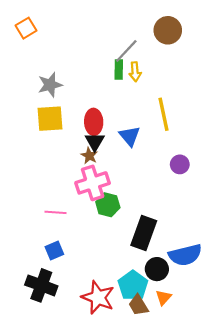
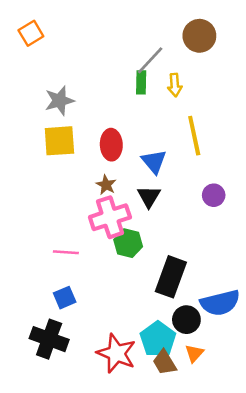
yellow arrow: (135, 72) -> (175, 85), moved
black triangle: (95, 142) -> (149, 196), moved

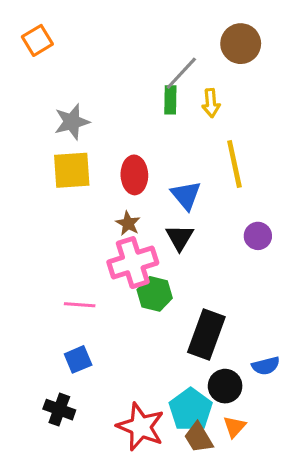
blue semicircle: (220, 303) -> (266, 366), size x0.6
black cross: (49, 339) -> (59, 410), size x0.7

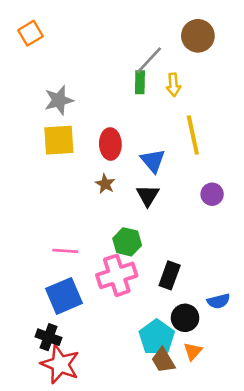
pink cross: (133, 263) -> (117, 275), moved
black rectangle: (206, 334) -> (170, 275), size x0.7
blue square: (78, 359) -> (64, 296), size x1.6
red star: (141, 427) -> (60, 364), moved

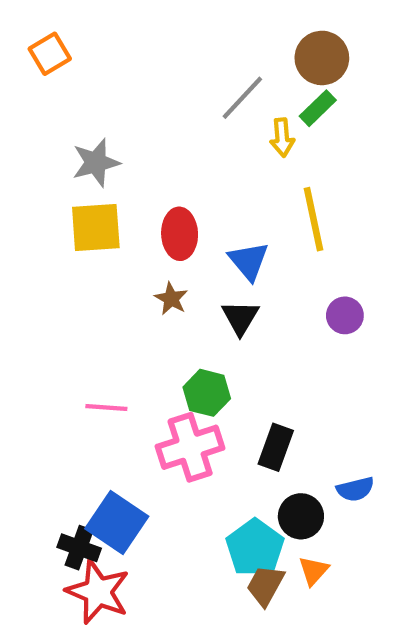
green rectangle: (140, 82) -> (318, 108), moved, turned 45
blue square: (64, 296) -> (117, 523), moved, turned -33
brown trapezoid: (163, 360) -> (265, 585), turned 60

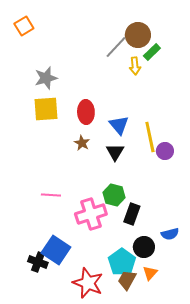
brown circle: (322, 58) -> (138, 35), moved
yellow line: (314, 219) -> (150, 137), moved
green hexagon: (207, 393) -> (114, 195), moved
red star: (98, 592) -> (88, 283), moved

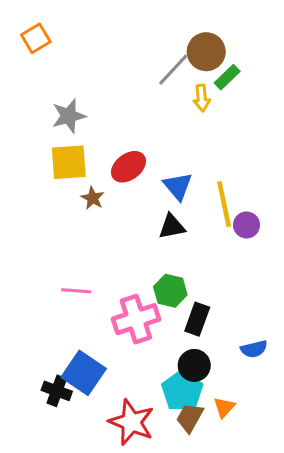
red ellipse: (86, 112) -> (128, 167), turned 55
brown star: (82, 143) -> (93, 198), moved
black triangle: (115, 152) -> (172, 226), turned 48
black circle: (144, 247) -> (194, 365), moved

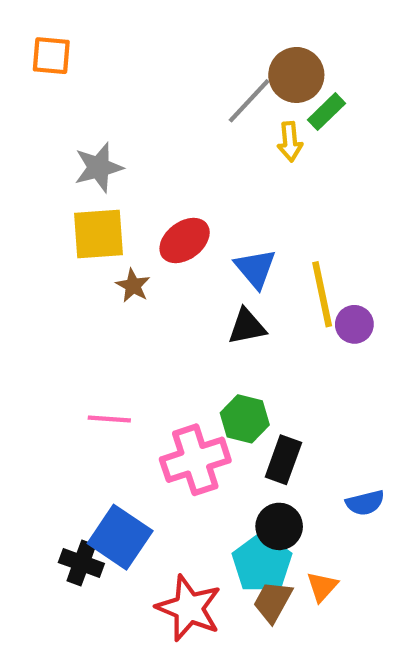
orange square: (36, 38) -> (51, 56), turned 36

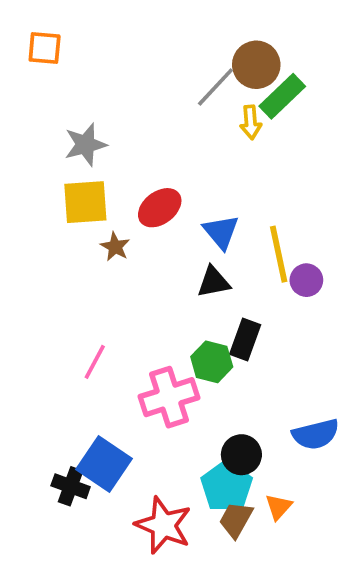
green rectangle: (326, 112) -> (282, 96), size x1.4
pink line: (109, 419) -> (95, 362), turned -66
black rectangle: (283, 460) -> (245, 340), moved
blue semicircle: (365, 503) -> (316, 434), size x1.4

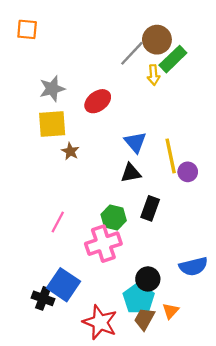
red ellipse: (160, 208) -> (98, 101), moved
green hexagon: (212, 362) -> (114, 217), moved

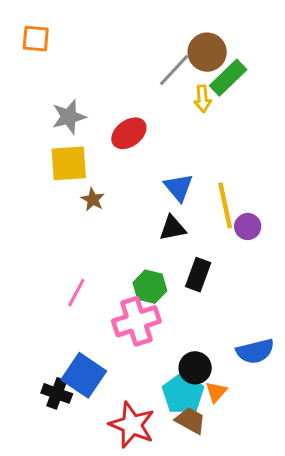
orange triangle: (171, 311) -> (216, 392), moved
brown trapezoid: (144, 319) -> (191, 420), turned 90

